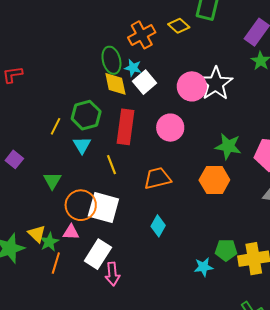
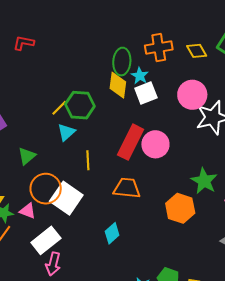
pink circle: (192, 86) -> (192, 95), moved
yellow line: (55, 126) -> (59, 108), moved
red rectangle: (126, 127) -> (131, 142), moved

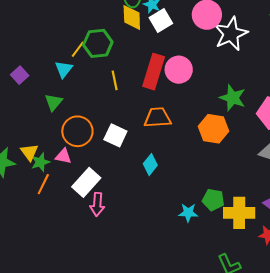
cyan triangle: (66, 132) -> (64, 69), moved
yellow line: (88, 160) -> (115, 80), moved
white square: (66, 198) -> (115, 135), moved, size x0.7

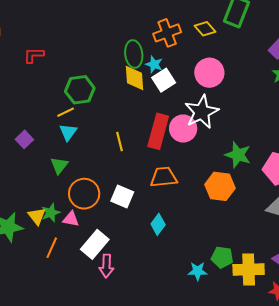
white star: (231, 34) -> (202, 112), moved
green hexagon: (98, 43) -> (80, 90), moved
yellow line: (78, 49) -> (66, 112), moved, turned 30
green star: (40, 162) -> (51, 213), moved

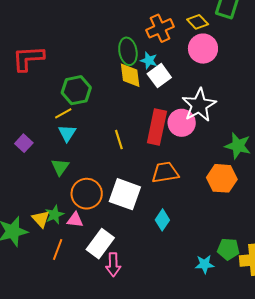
red L-shape: (34, 55) -> (28, 58), size x1.6
pink circle: (209, 73) -> (203, 49), moved
white square: (122, 196) -> (125, 194), size x1.4

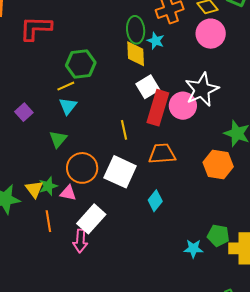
white square: (159, 76) -> (148, 87), moved
yellow line: (119, 140) -> (124, 130), moved
orange line: (58, 250) -> (48, 221), turned -35
pink arrow: (113, 265) -> (80, 241), moved

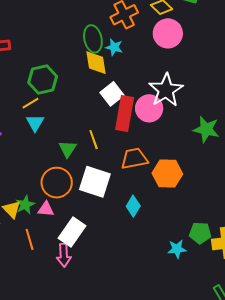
green triangle: (58, 139) -> (68, 149), moved
orange hexagon: (218, 165) -> (167, 174), moved

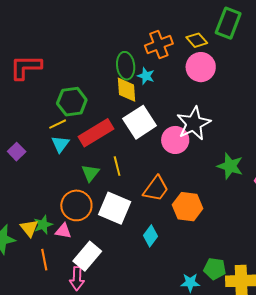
white square: (112, 94) -> (140, 122), size x1.4
red rectangle: (125, 113) -> (96, 133), moved, turned 44
orange trapezoid: (134, 159) -> (156, 189), turned 132

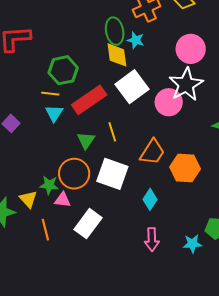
pink circle: (201, 67) -> (191, 49), moved
yellow line: (58, 124) -> (50, 94), turned 36
green star: (43, 225) -> (49, 185), moved, turned 30
pink arrow: (77, 279) -> (152, 239), moved

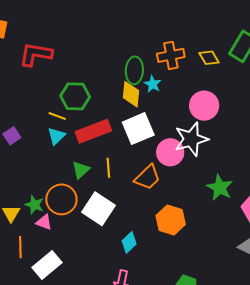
orange trapezoid: (152, 152) -> (147, 177), moved
white rectangle: (88, 224) -> (47, 265), moved

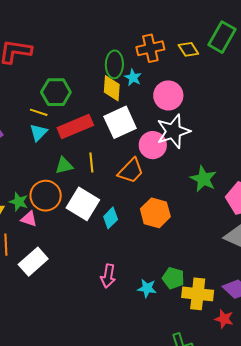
pink circle: (204, 106) -> (168, 95), moved
green triangle: (81, 170) -> (64, 165), turned 30
cyan diamond: (129, 242) -> (111, 218), moved

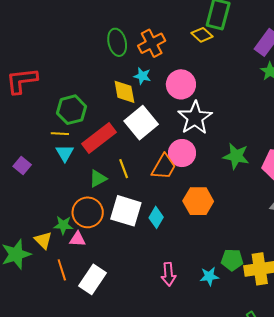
yellow diamond: (188, 49) -> (202, 35), moved
green ellipse: (114, 64) -> (117, 42), moved
pink circle: (153, 145) -> (182, 153), moved

